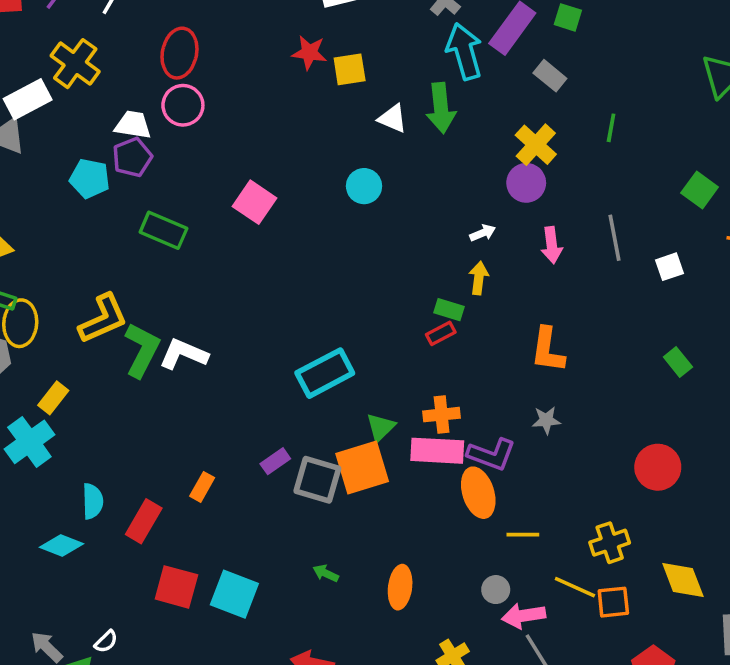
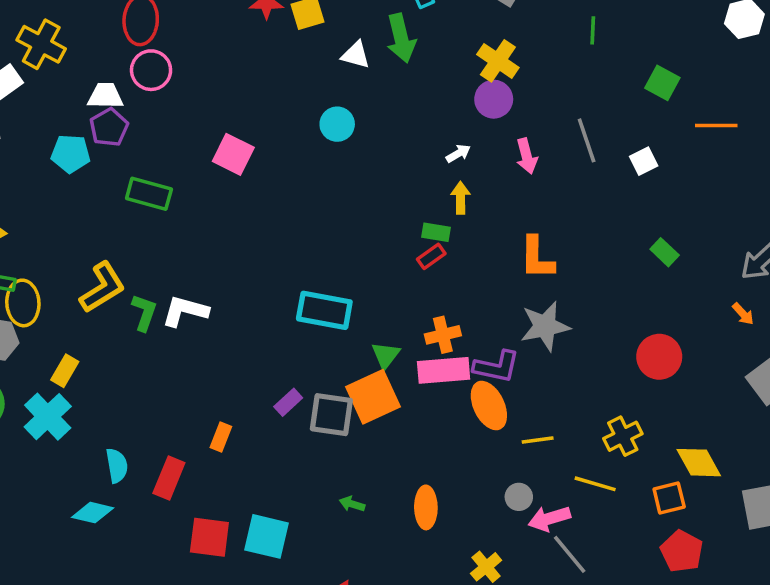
green line: (611, 128) -> (593, 30), moved
green L-shape: (142, 350) -> (144, 313), size x0.7
cyan rectangle: (325, 373) -> (324, 310), turned 46
gray star: (546, 420) -> (545, 326), size x1.8
orange square: (613, 602) -> (669, 498), moved

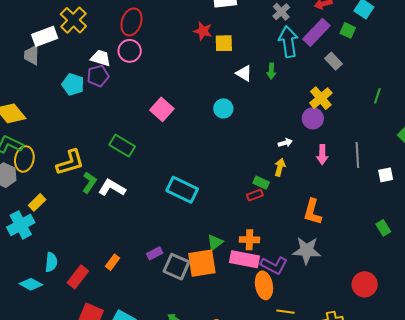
green arrow: (401, 38) -> (271, 71), size x0.6
green rectangle: (149, 194) -> (122, 146), moved
cyan rectangle: (324, 310) -> (182, 190), moved

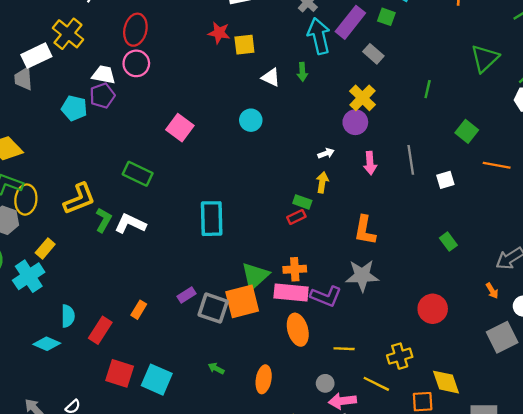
cyan rectangle: (182, 190) -> (212, 219), turned 68
green triangle: (215, 242) -> (255, 276), size x1.5
orange ellipse: (264, 285) -> (298, 330), moved

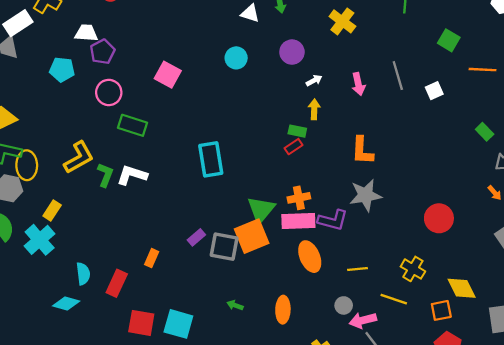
pink circle: (136, 63) -> (109, 92), moved
purple pentagon: (102, 96) -> (102, 52), moved
purple circle: (355, 122) -> (292, 52), moved
green rectangle: (448, 242) -> (485, 132), moved
yellow cross: (400, 356) -> (413, 269), turned -35

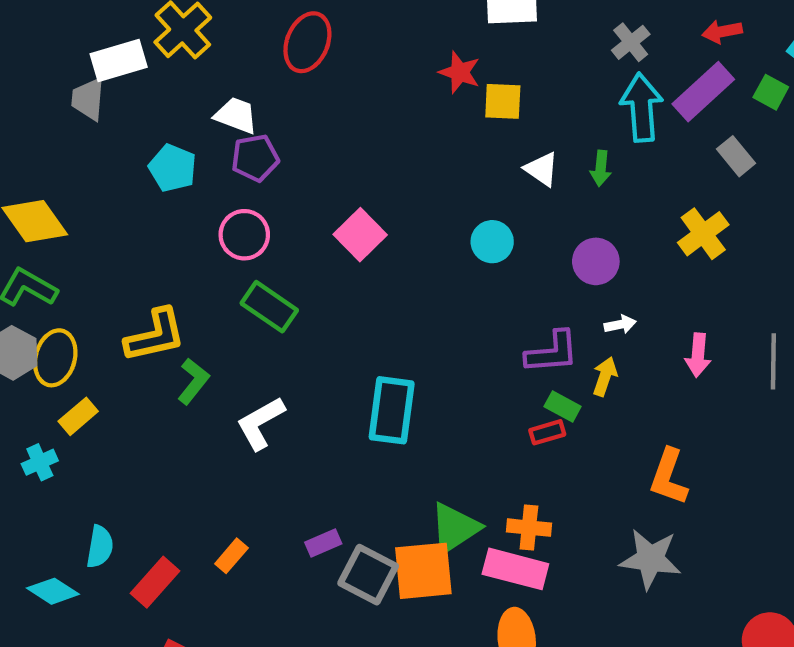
yellow ellipse: (27, 165) -> (55, 358), moved
white L-shape: (132, 175) -> (260, 423), moved, turned -64
purple L-shape: (333, 220) -> (552, 352), moved, turned -36
cyan cross: (40, 240) -> (40, 462), size x0.6

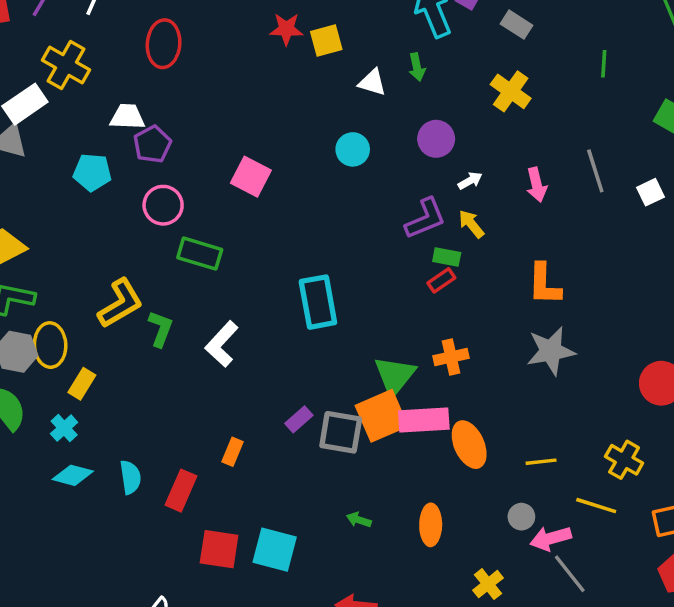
yellow arrow: (605, 376) -> (471, 224), turned -40
pink rectangle: (515, 569) -> (424, 420), moved
cyan diamond: (53, 591) -> (73, 475), moved

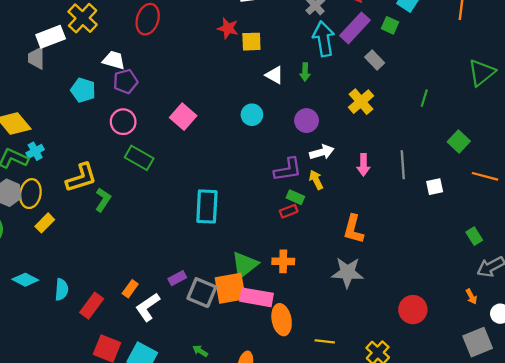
white arrow: (470, 181) -> (322, 152), size x1.5
white L-shape: (222, 344) -> (148, 307), moved
cyan cross: (64, 428) -> (35, 151), moved

